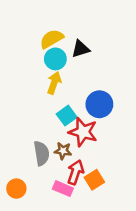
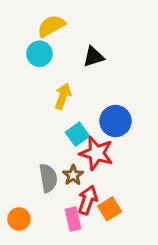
yellow semicircle: (52, 39) -> (51, 26), moved
cyan circle: (55, 59) -> (39, 54), moved
brown star: (63, 151) -> (73, 175), turned 30
pink rectangle: (63, 189) -> (73, 219), turned 54

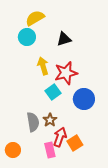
yellow arrow: (63, 96) -> (43, 66), turned -36
blue circle: (115, 121) -> (84, 99), moved
red star: (96, 153) -> (66, 73), moved, turned -30

